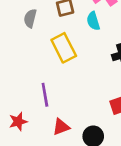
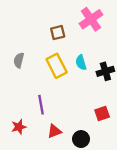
gray semicircle: (30, 18) -> (19, 60), moved
cyan semicircle: (93, 21) -> (81, 62), moved

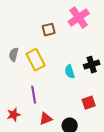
cyan semicircle: (81, 62) -> (70, 72), moved
yellow rectangle: (57, 66) -> (36, 60), moved

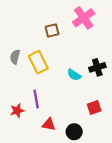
cyan semicircle: (70, 72) -> (74, 75), turned -40
red star: (14, 115) -> (17, 111), moved
red triangle: (46, 119) -> (49, 124), turned 32

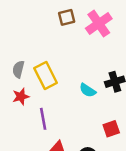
brown square: (52, 30) -> (67, 17), moved
red star: (17, 111) -> (21, 97), moved

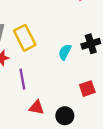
cyan semicircle: (88, 90) -> (65, 52), turned 84

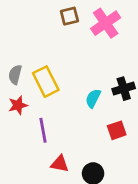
red square: (87, 89) -> (117, 130), moved

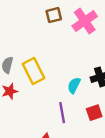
purple line: (43, 130) -> (62, 113), moved

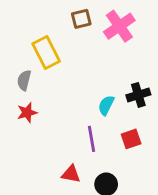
yellow rectangle: (34, 71) -> (46, 52), moved

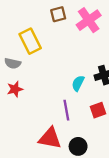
gray semicircle: (24, 80) -> (13, 63), turned -91
red triangle: (71, 174) -> (50, 138), size x1.5

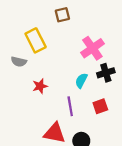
pink cross: (89, 20) -> (92, 48), moved
red star: (15, 89) -> (40, 86), moved

